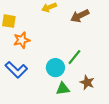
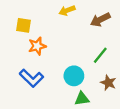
green line: (74, 57) -> (100, 55), moved
brown star: (87, 82) -> (108, 83), moved

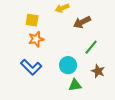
brown arrow: (100, 20) -> (82, 22), moved
yellow square: (23, 25) -> (32, 20), moved

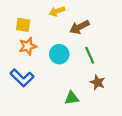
green line: (91, 47) -> (90, 55), turned -63
cyan circle: (68, 65) -> (59, 54), moved

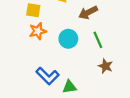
blue L-shape: (22, 78) -> (48, 76), moved
green triangle: (72, 98) -> (69, 87), moved

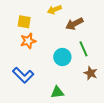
cyan circle: (68, 39) -> (62, 57), moved
blue L-shape: (48, 76) -> (23, 75), moved

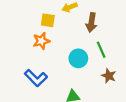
yellow square: (24, 22) -> (48, 20), moved
brown arrow: (74, 24) -> (91, 22), turned -54

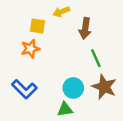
cyan circle: (78, 58) -> (73, 88), moved
brown star: (109, 76) -> (104, 87), size x1.5

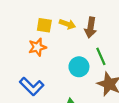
yellow arrow: (61, 12) -> (67, 24), moved, turned -140
cyan circle: (73, 88) -> (79, 67), moved

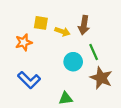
yellow arrow: (67, 24) -> (62, 32), moved
orange star: (37, 47) -> (24, 42), moved

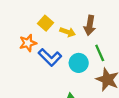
yellow square: (41, 23) -> (45, 23), turned 32
blue L-shape: (29, 80) -> (50, 57), moved

